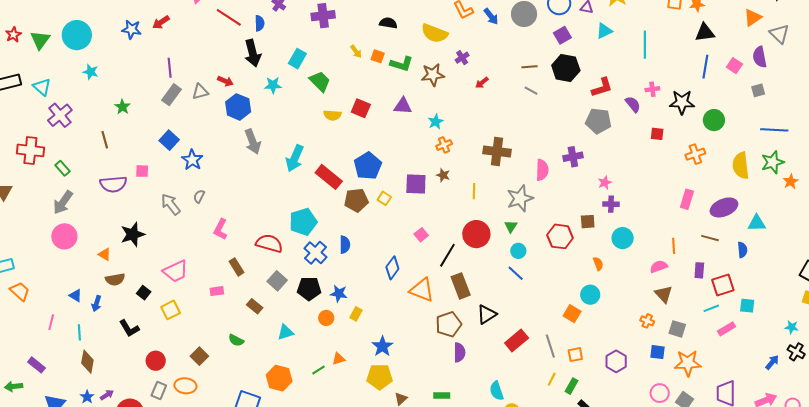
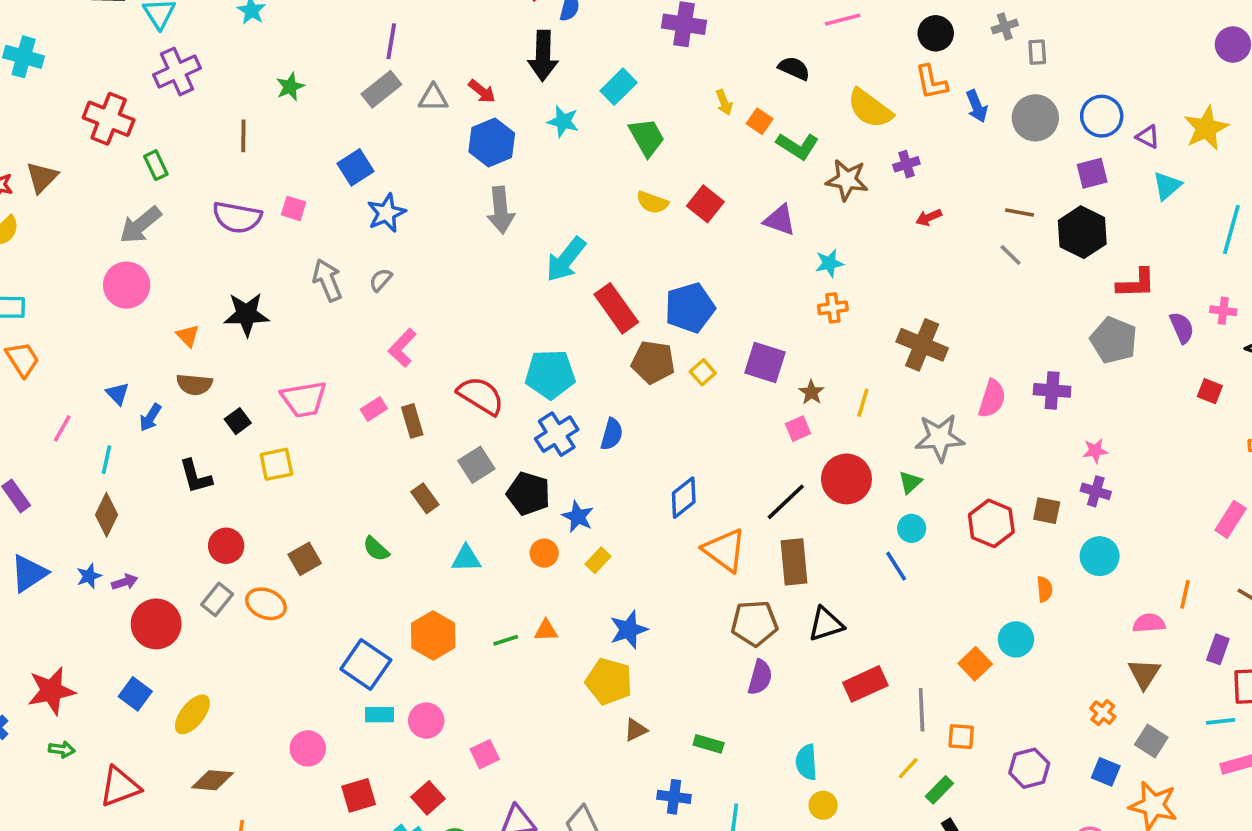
cyan triangle: (604, 31) -> (1167, 186), turned -30
brown star: (443, 175) -> (811, 392), moved
pink square: (421, 235) -> (798, 429), moved
pink rectangle: (217, 291) -> (374, 409), moved, turned -40

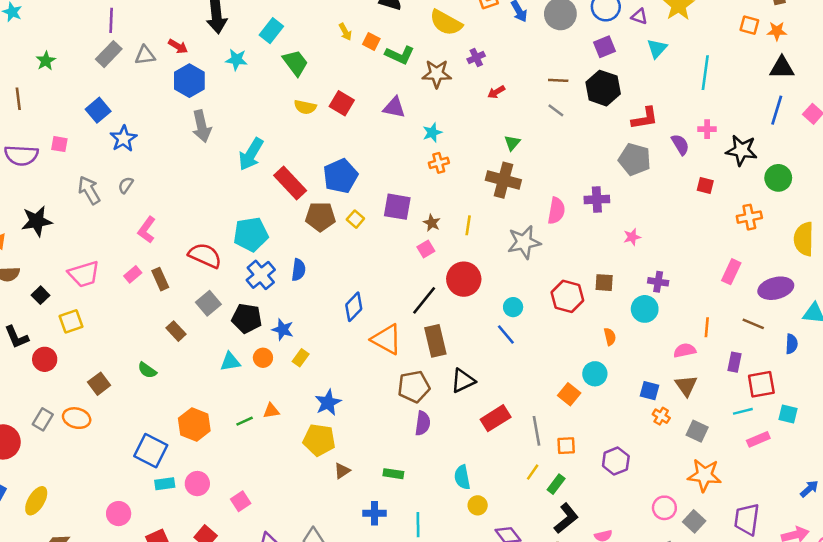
green triangle: (910, 482) -> (512, 143), moved
purple cross: (1096, 491) -> (658, 282), moved
red circle: (226, 546) -> (45, 359), moved
cyan triangle: (466, 558) -> (230, 362), moved
blue square: (1106, 772) -> (649, 391), moved

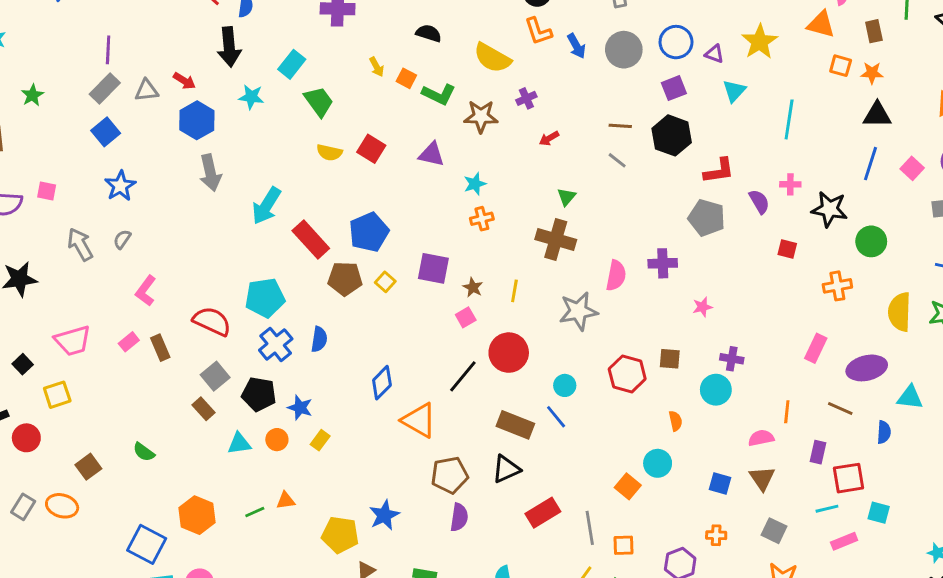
blue square: (98, 110) -> (106, 132), moved
brown rectangle: (176, 331) -> (203, 409), moved
brown rectangle: (435, 341) -> (515, 425), moved, turned -56
blue star: (328, 403) -> (384, 515), moved
orange cross: (661, 416) -> (716, 535), moved, turned -30

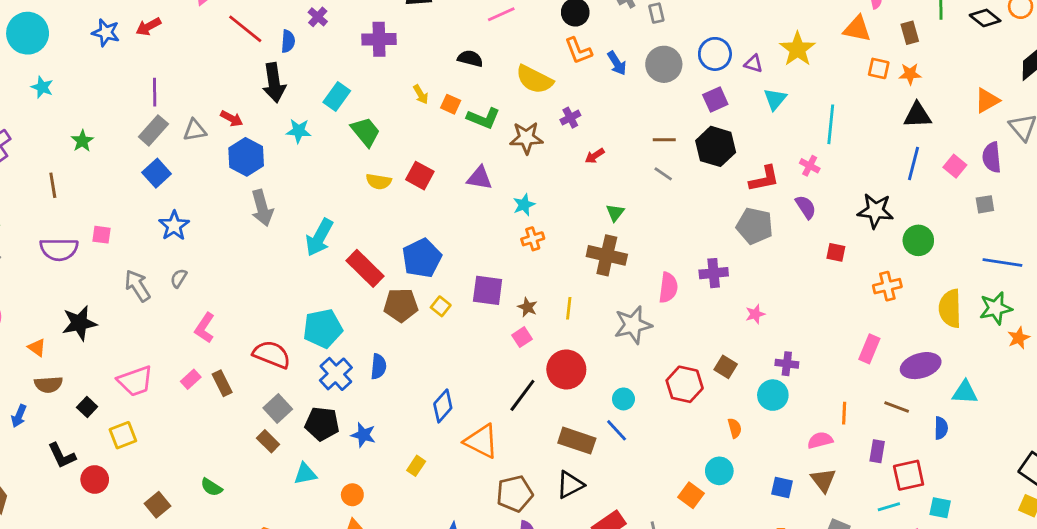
pink cross: (790, 184) -> (810, 166), moved, turned 30
brown square: (670, 359) -> (726, 367), turned 30
orange circle: (277, 440) -> (352, 495), moved
yellow rectangle: (320, 440) -> (416, 466), moved

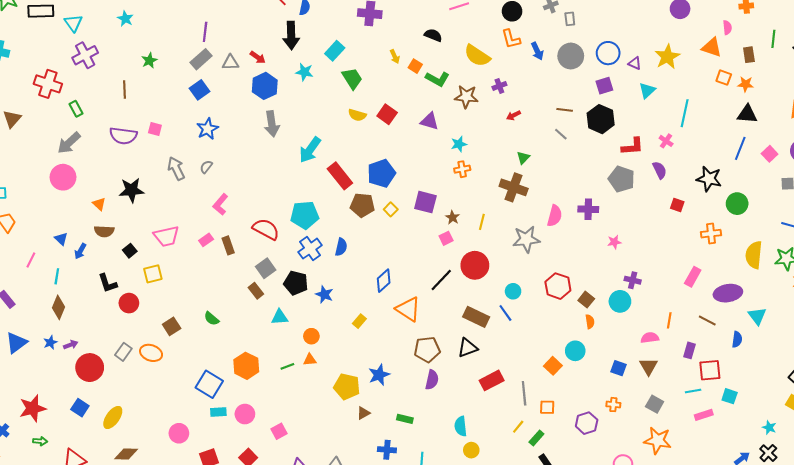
brown square: (726, 367) -> (586, 300), moved
cyan triangle: (965, 392) -> (757, 316), turned 42

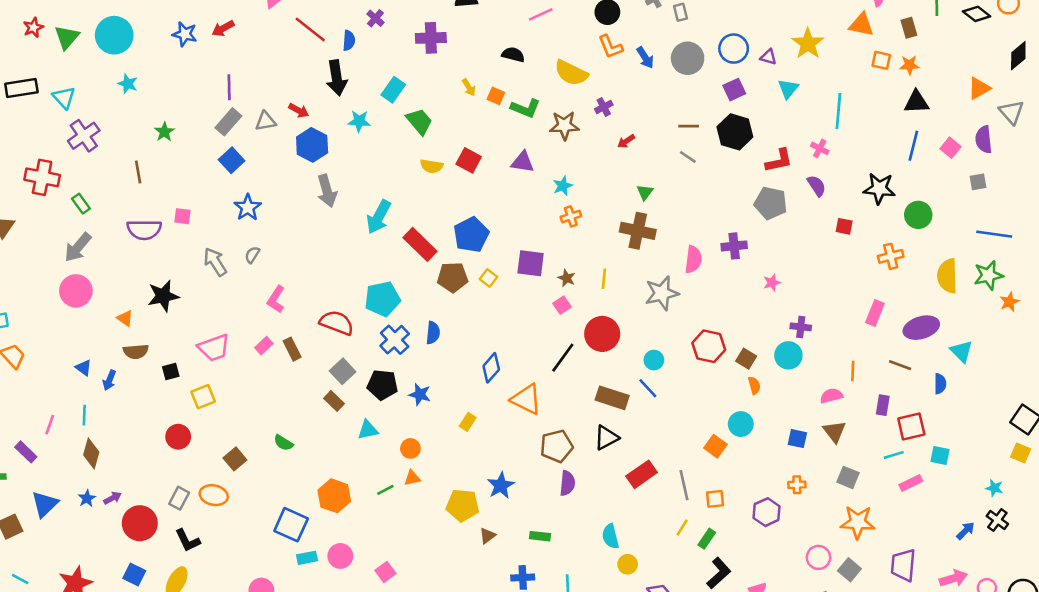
black square: (130, 251) -> (171, 371), turned 32
pink line: (31, 260) -> (50, 425), moved
black L-shape: (108, 283) -> (188, 540), moved

